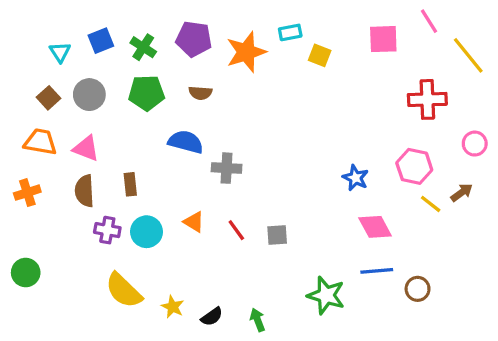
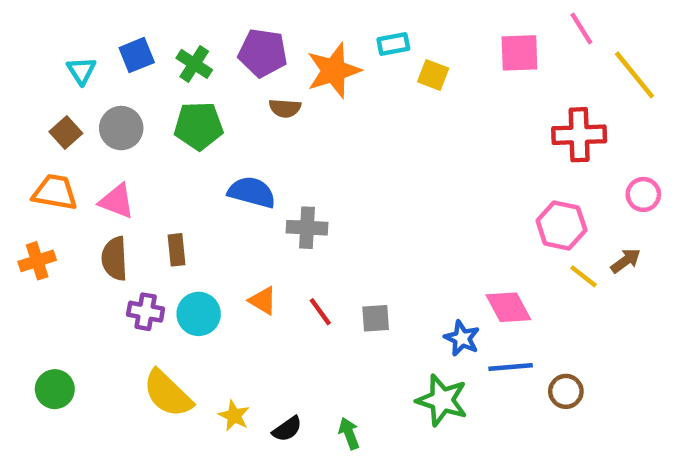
brown semicircle: (200, 93) -> (285, 108), moved
blue star: (356, 178) -> (462, 338), moved
green circle: (26, 273) -> (55, 389), moved

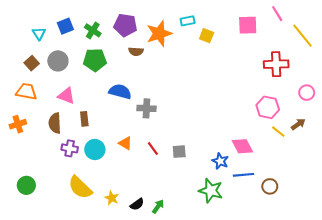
pink triangle: (117, 201) -> (66, 96), moved
green arrow: (349, 433) -> (158, 206), moved, turned 56

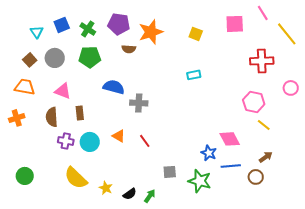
cyan rectangle: (188, 21) -> (194, 75), moved
brown arrow: (298, 124) -> (266, 157), moved
gray square: (179, 152) -> (170, 172), moved

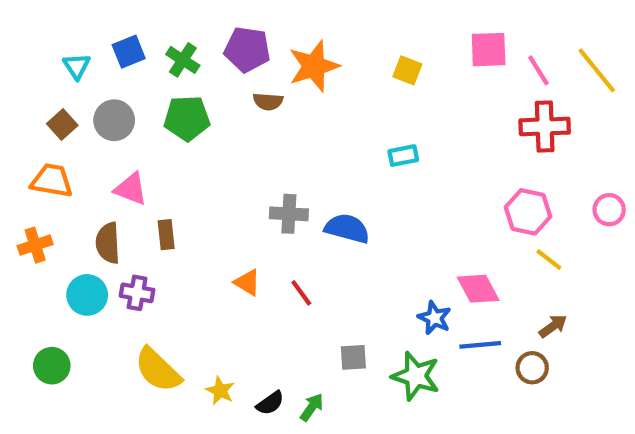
pink line: (263, 13) -> (538, 70), moved
blue semicircle: (114, 87) -> (347, 228), moved
pink circle: (291, 88) -> (609, 210), moved
cyan circle: (90, 142) -> (87, 295), moved

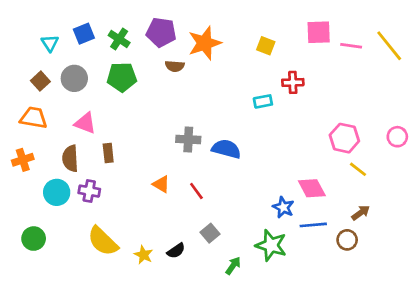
pink line: (538, 70) -> (351, 46), turned -50
red cross: (545, 126) -> (293, 82), moved, size x0.7
gray square: (353, 357) -> (210, 233), moved, turned -36
black semicircle: (270, 403) -> (176, 251), moved
green arrow: (312, 407) -> (233, 266), moved

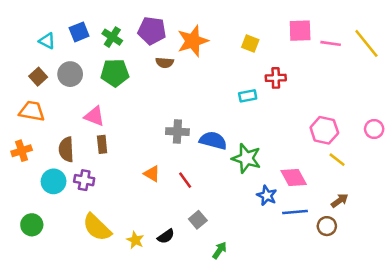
cyan triangle: (50, 43) -> (47, 41), turned -30
pink triangle: (85, 123) -> (94, 116), moved
green star: (271, 245) -> (246, 158), moved

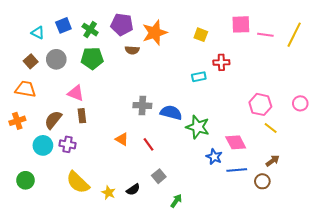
yellow line: (366, 43) -> (294, 35), turned 65
brown semicircle: (66, 149) -> (53, 120), turned 42

